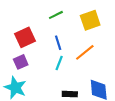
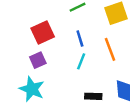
orange line: (85, 52) -> (110, 49), turned -72

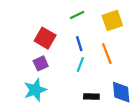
red square: (43, 32) -> (45, 38), turned -35
cyan star: (32, 89) -> (35, 90), turned 30

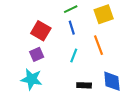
blue line: (79, 44) -> (72, 28), moved
cyan star: (35, 90) -> (32, 79), turned 30

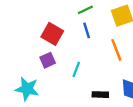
cyan line: (74, 55) -> (76, 69), moved
cyan star: (32, 79) -> (27, 89), moved

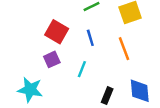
blue line: (87, 30) -> (90, 38), moved
black rectangle: (100, 95) -> (107, 96), turned -70

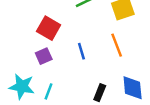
blue line: (90, 38) -> (81, 51), moved
cyan line: (82, 69) -> (49, 91), moved

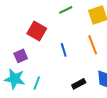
purple square: (44, 56) -> (21, 56), moved
black rectangle: (100, 93) -> (79, 84), turned 40

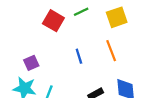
red square: (37, 31) -> (53, 21), moved

